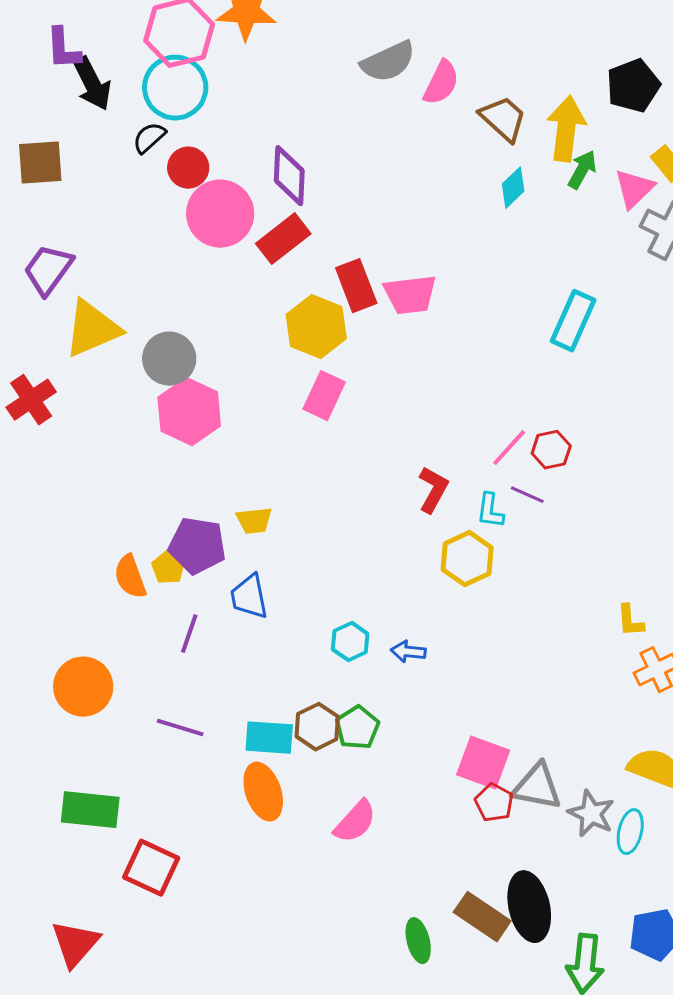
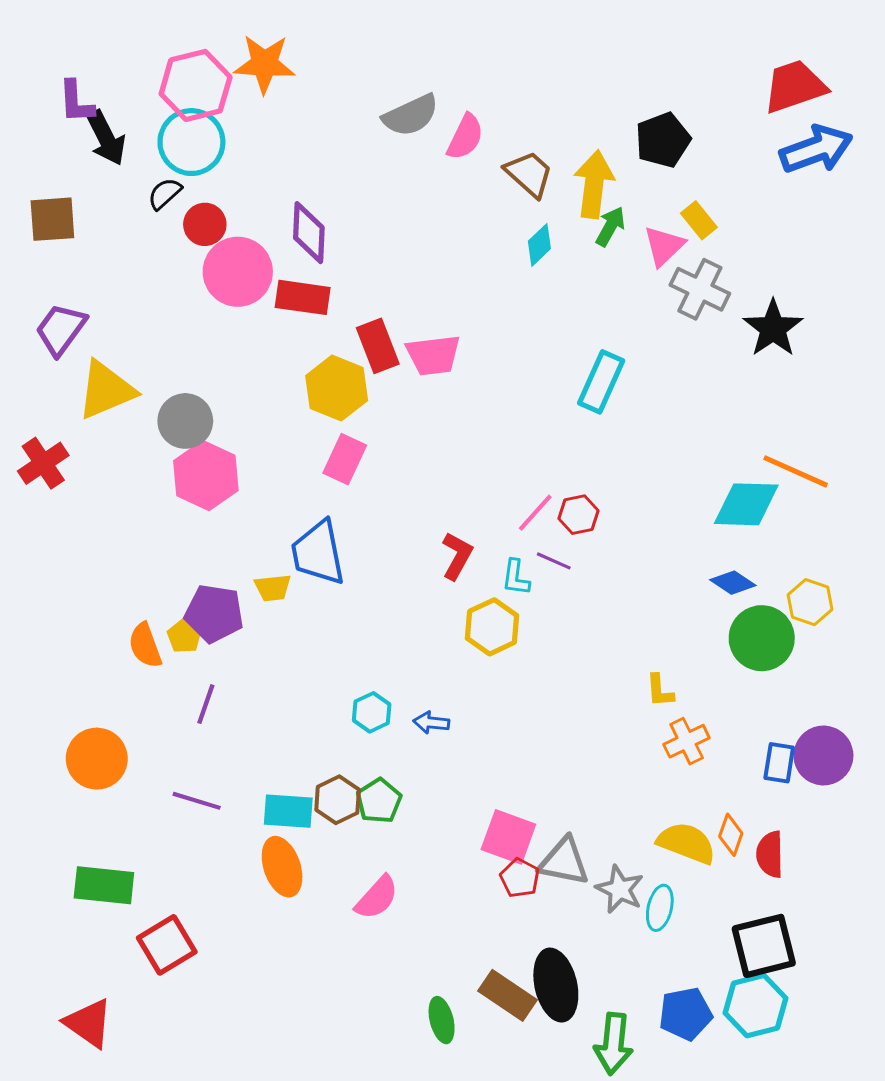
red rectangle: (283, 239) -> (303, 297), turned 46
blue trapezoid: (249, 597) -> (318, 553), moved, size x1.4
red square: (151, 868) -> (167, 945), turned 34
red triangle: (75, 944) -> (89, 1023), turned -36

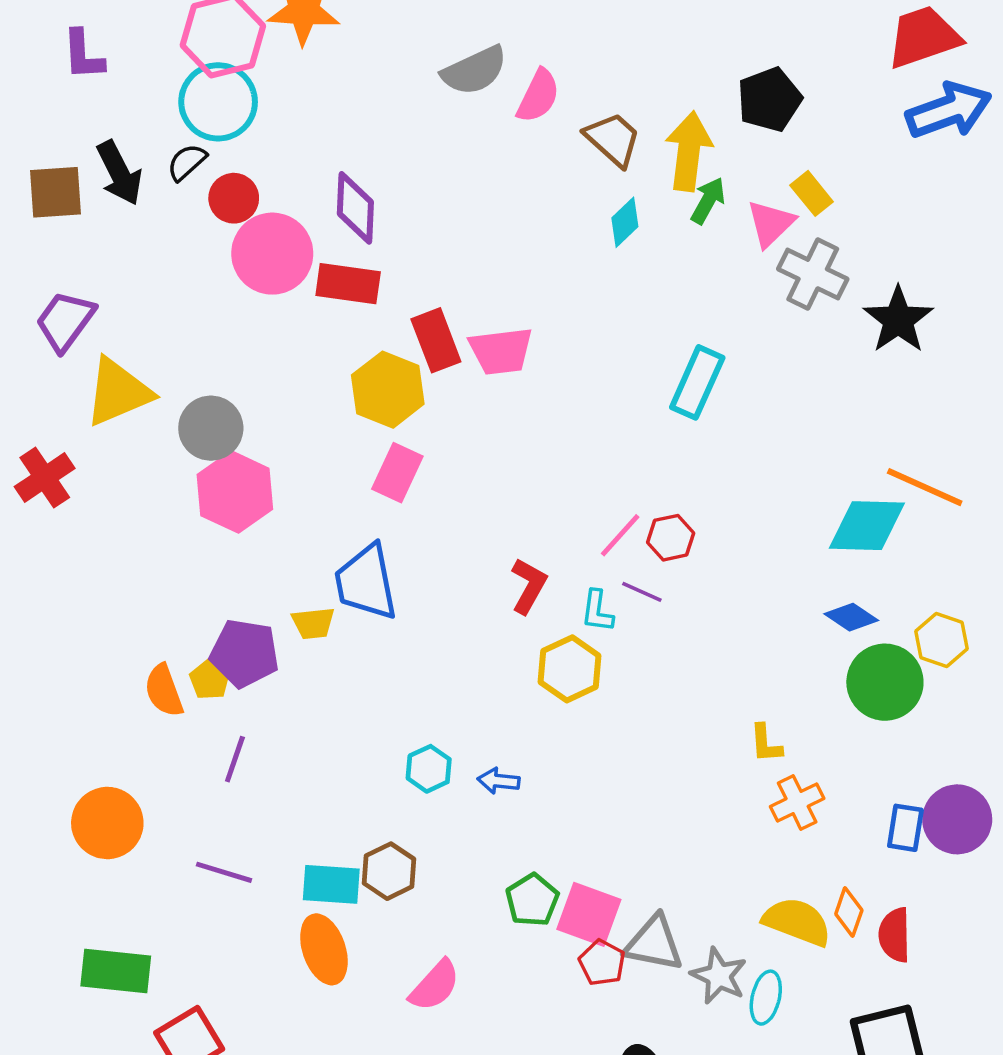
black arrow: (106, 138) -> (119, 173), moved
green pentagon: (379, 801) -> (532, 900), moved

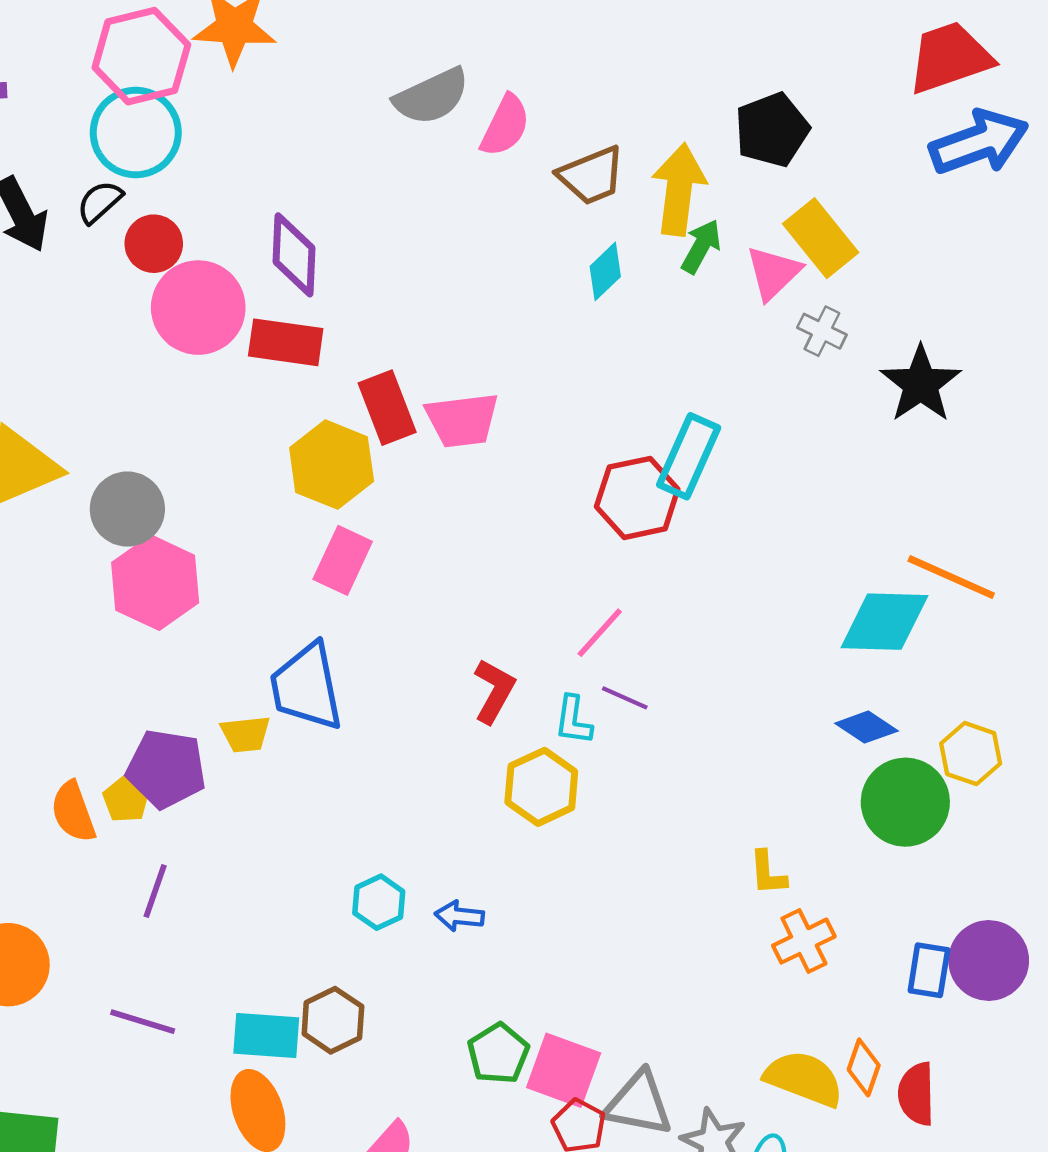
brown trapezoid: (613, 139) -> (591, 176), turned 116
yellow rectangle: (812, 193) -> (821, 238), size x1.5
gray cross: (813, 274) -> (822, 331), size x0.6
red hexagon: (671, 538) -> (637, 498), moved, size x1.5

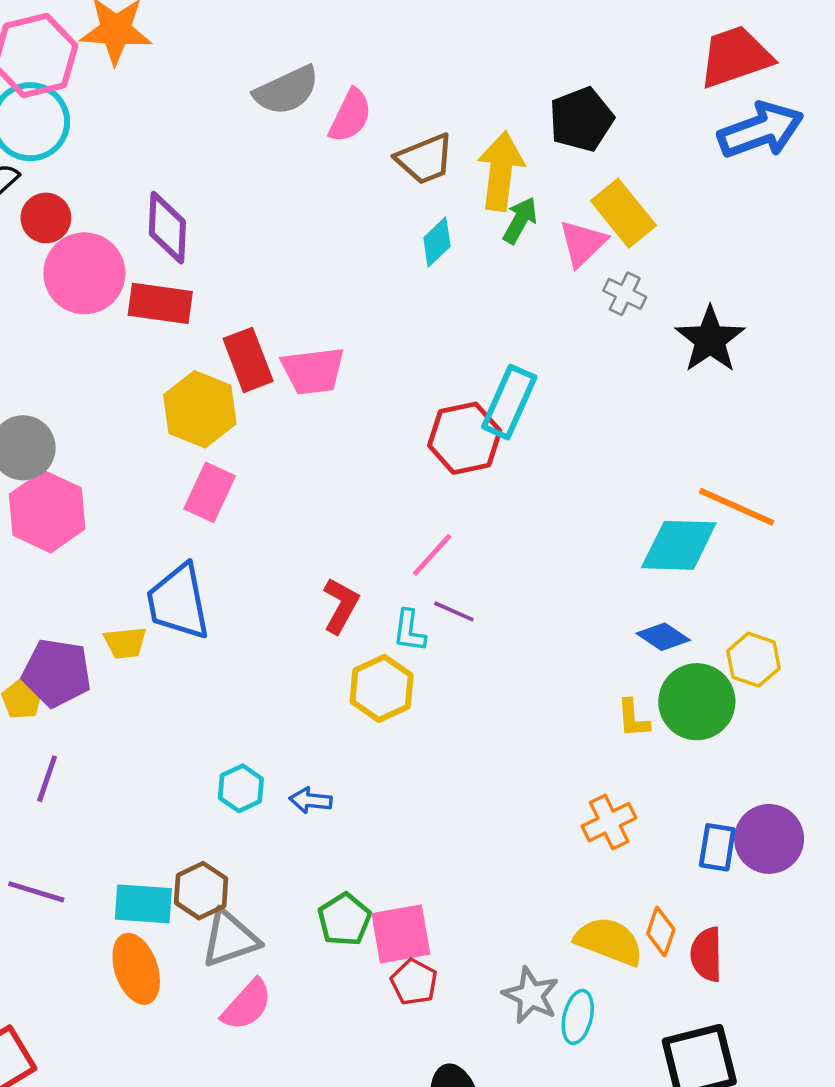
yellow L-shape: (768, 873) -> (633, 719), moved
pink square: (564, 1070) -> (401, 934), turned -30
gray triangle: (639, 1104) -> (230, 939), moved, turned -30

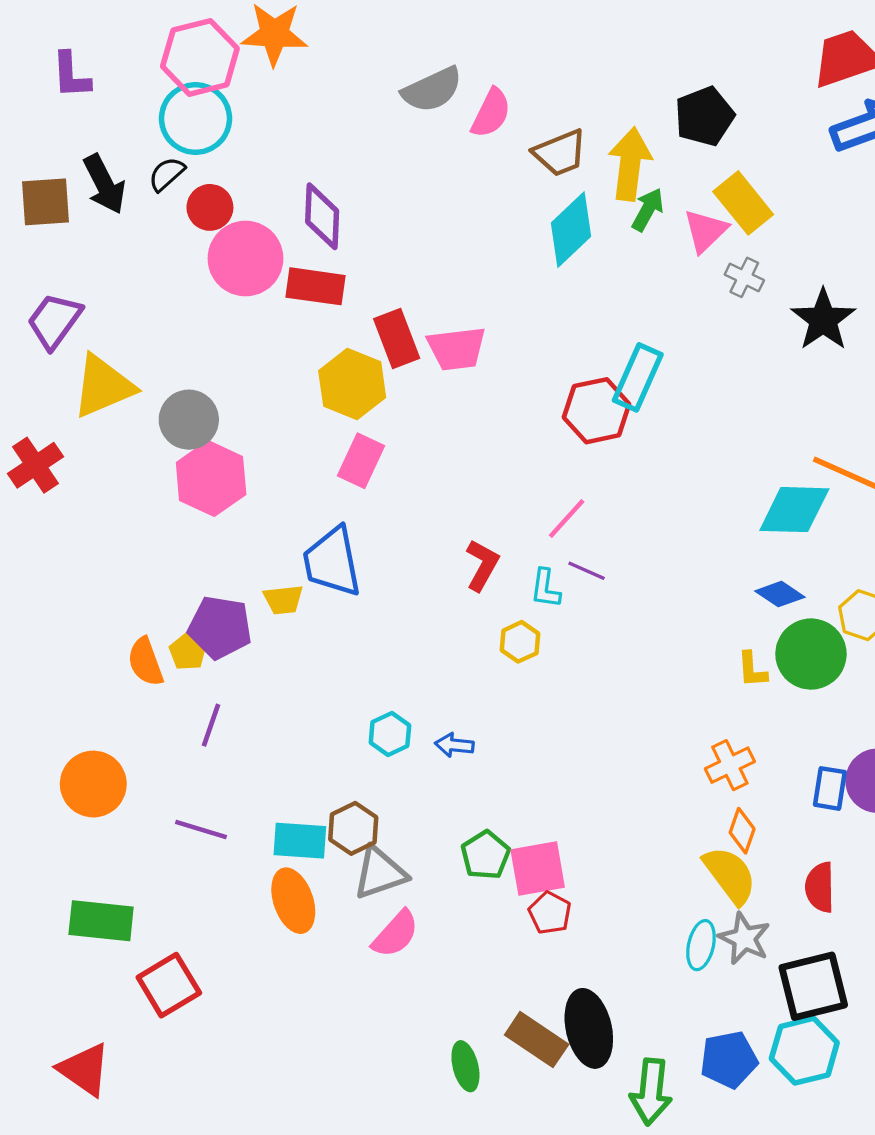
cyan diamond: (437, 242) -> (571, 230), size x1.6
yellow hexagon: (382, 688) -> (520, 642), size x0.7
orange diamond: (661, 932) -> (742, 831), moved
yellow semicircle: (609, 941) -> (730, 875), turned 32
gray star: (531, 995) -> (744, 938), moved

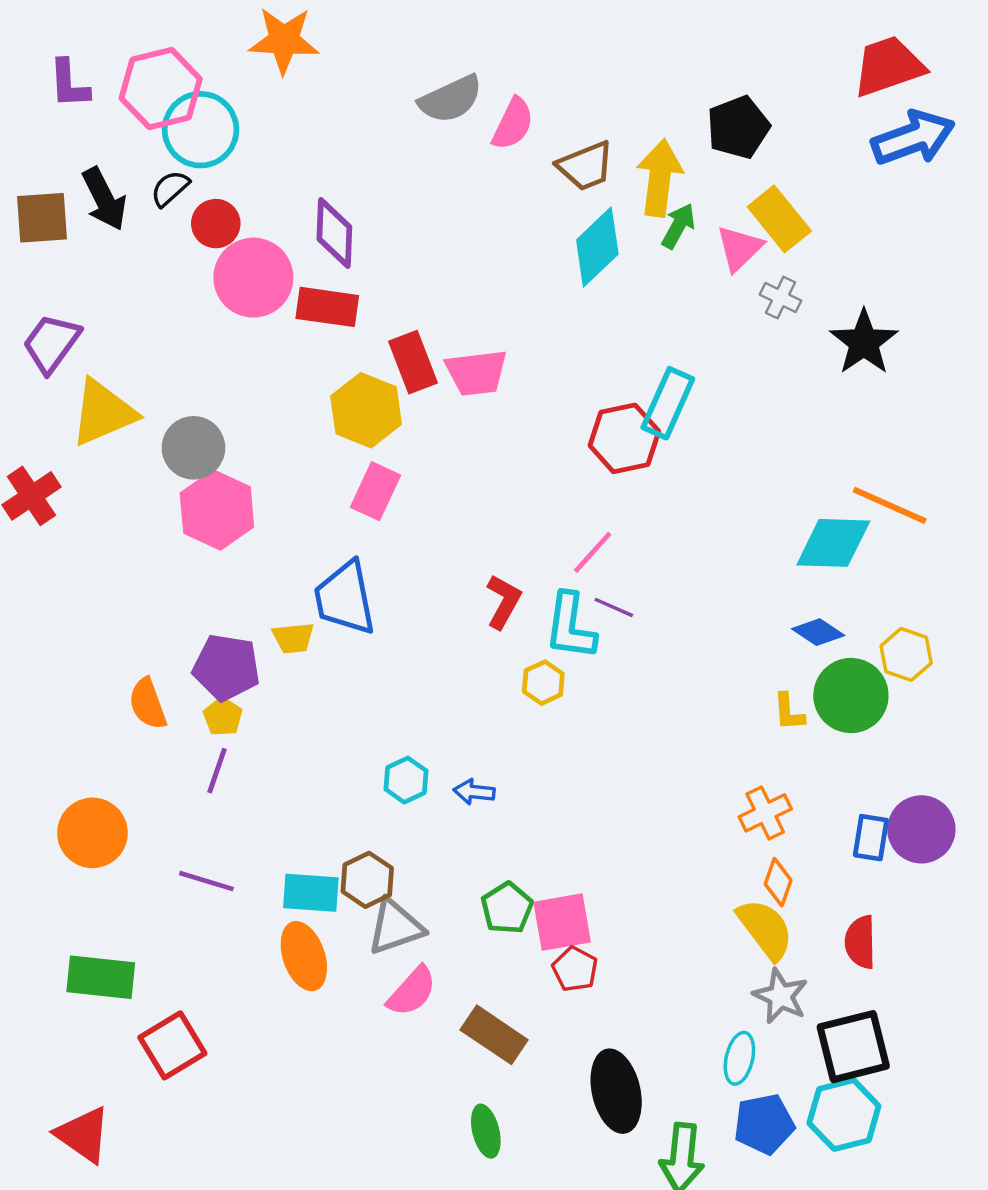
pink hexagon: (200, 57) -> (161, 89), moved
cyan L-shape: (545, 588) -> (570, 626), size x1.6
yellow pentagon: (188, 652) -> (223, 717), moved
cyan ellipse: (701, 945) -> (739, 1058), moved
brown rectangle: (537, 1040) -> (494, 1035), moved

